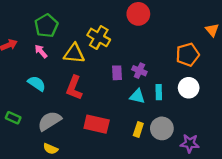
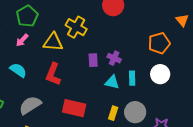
pink arrow: (41, 51) -> (22, 40), turned -96

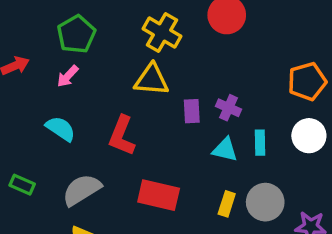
yellow cross: (76, 27) -> (162, 32), moved
yellow triangle: (53, 42) -> (152, 80), moved

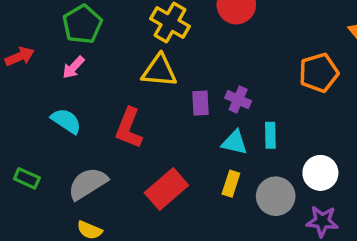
white circle: (309, 136) -> (320, 173), moved
red rectangle: (159, 195) -> (166, 189), turned -54
yellow rectangle: (227, 204) -> (231, 184), moved

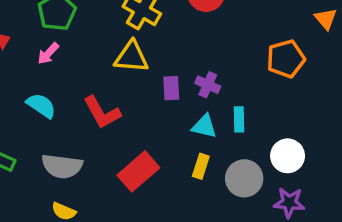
red L-shape: (129, 128) -> (102, 112), turned -51
gray semicircle: (88, 184) -> (62, 166), turned -141

